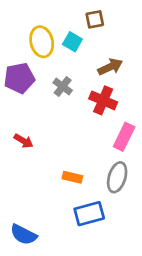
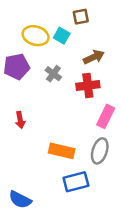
yellow ellipse: (42, 42) -> (36, 36), turned -60
red cross: (103, 100) -> (88, 86), turned -30
red arrow: (23, 141) -> (20, 120), turned 49
orange rectangle: (72, 177) -> (62, 151), size x1.5

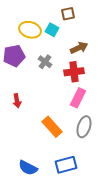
pink rectangle: (106, 116) -> (78, 98), moved
orange rectangle: (62, 151) -> (52, 127), turned 35
blue rectangle: (76, 182) -> (66, 165), moved
blue semicircle: (20, 200) -> (28, 168), moved

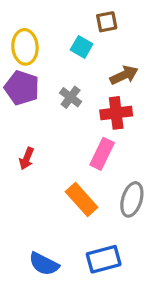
yellow ellipse: (30, 30) -> (25, 47), moved, turned 70
purple pentagon: (14, 56) -> (22, 88), turned 30
pink rectangle: (78, 98) -> (102, 154), moved
red arrow: (17, 101) -> (27, 159), turned 32

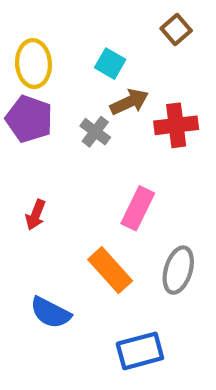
brown square: (107, 22) -> (176, 30), moved, turned -30
brown arrow: (124, 75) -> (129, 102), moved
red cross: (116, 113) -> (176, 125), moved
blue semicircle: (44, 264) -> (51, 313), moved

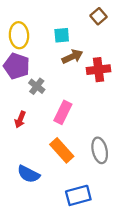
cyan square: (110, 64) -> (62, 35), turned -35
gray cross: (95, 132) -> (37, 86), moved
pink rectangle: (138, 208) -> (63, 112), moved
gray ellipse: (178, 270) -> (100, 150), turned -30

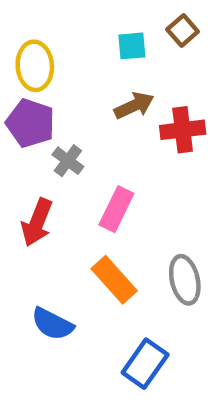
cyan square: (62, 35) -> (132, 46), moved
red arrow: (20, 119) -> (37, 222), size x1.5
blue rectangle: (78, 195) -> (145, 364), turned -40

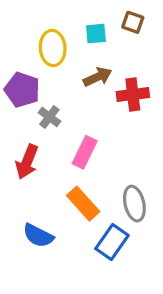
brown square: (183, 31) -> (133, 22), turned -30
yellow ellipse: (35, 66) -> (53, 48), moved
blue rectangle: (145, 364) -> (112, 242), moved

